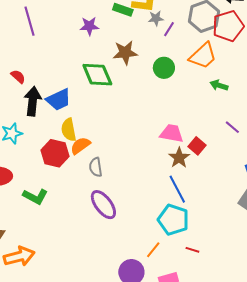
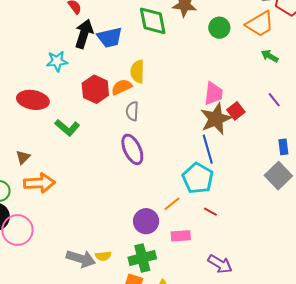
yellow semicircle: (69, 130) -> (137, 71), moved
pink trapezoid: (172, 133) -> (214, 93), turned 75
brown star: (179, 158) -> (216, 119), size x1.5

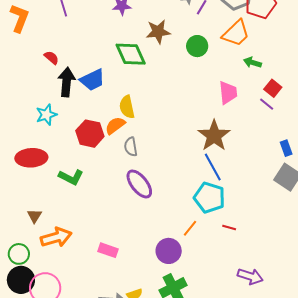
pink trapezoid: (214, 93) -> (228, 93), moved
red square: (236, 111) -> (273, 88), moved
pink rectangle: (181, 236) -> (108, 250), moved, turned 36

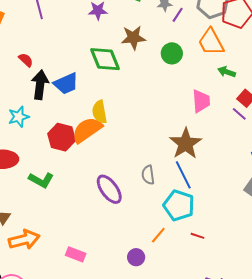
orange trapezoid: (236, 33) -> (211, 42), turned 104
orange semicircle: (115, 125) -> (87, 130), size x1.5
gray semicircle: (131, 147) -> (148, 175), moved
purple circle: (169, 251) -> (136, 257), size x0.7

